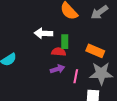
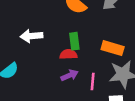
white arrow: (43, 33) -> (31, 36), moved

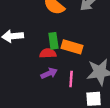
orange rectangle: (113, 48) -> (72, 47), moved

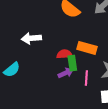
green rectangle: (53, 41) -> (72, 63), moved

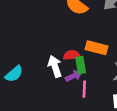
white arrow: (31, 38) -> (55, 66), moved, turned 78
pink line: (86, 78) -> (84, 89), moved

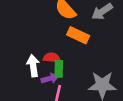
orange rectangle: (96, 48) -> (78, 35), moved

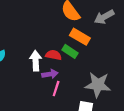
green rectangle: (59, 69) -> (70, 51), moved, turned -63

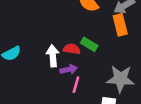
orange rectangle: (80, 37) -> (120, 25), moved, turned 48

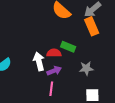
gray star: (120, 79) -> (86, 68), moved, size x0.6
pink line: (76, 85) -> (51, 89), moved

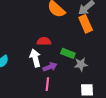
green rectangle: (68, 47) -> (68, 53), moved
red semicircle: (54, 53) -> (44, 41), moved

